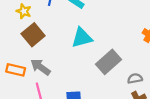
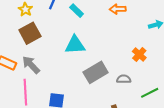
gray semicircle: (135, 78) -> (124, 79), moved

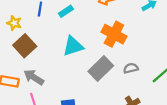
cyan rectangle: (77, 11) -> (66, 11), turned -64
orange cross: (139, 54) -> (114, 34), moved, size x1.6

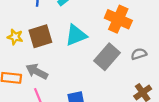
yellow star: (14, 23) -> (15, 37), moved
brown square: (25, 46) -> (40, 36), moved, turned 30

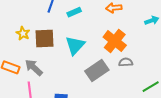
cyan triangle: (76, 35) -> (75, 45), turned -40
gray semicircle: (139, 54) -> (126, 62), moved

